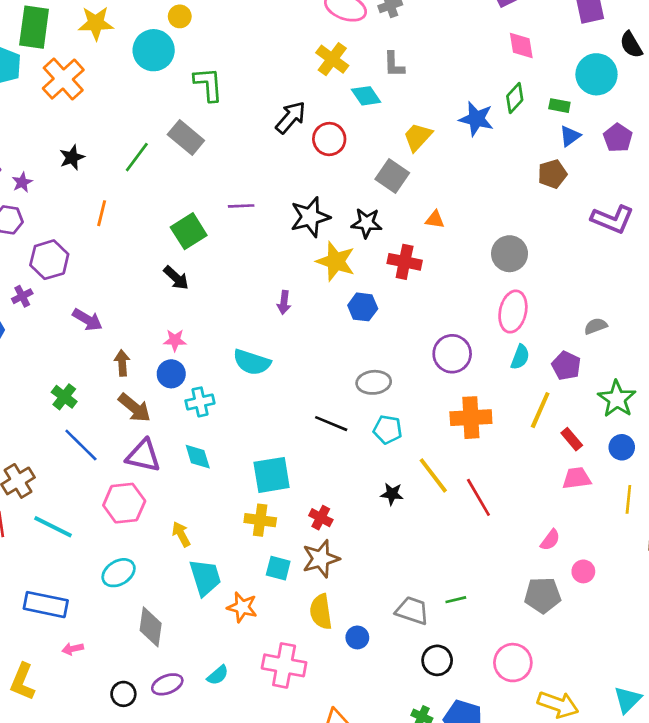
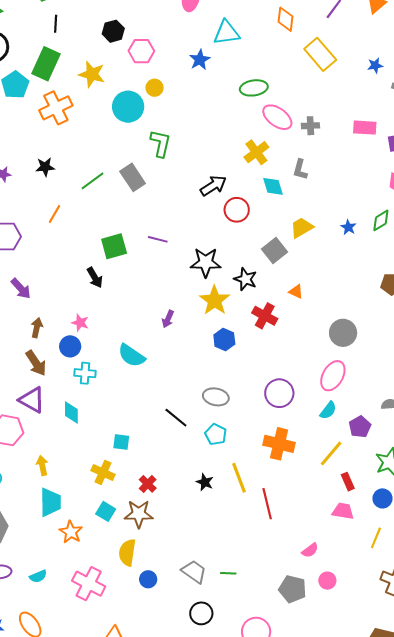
blue star: (476, 119) -> (348, 227), size x0.6
cyan square: (272, 475) -> (121, 442), size x0.6

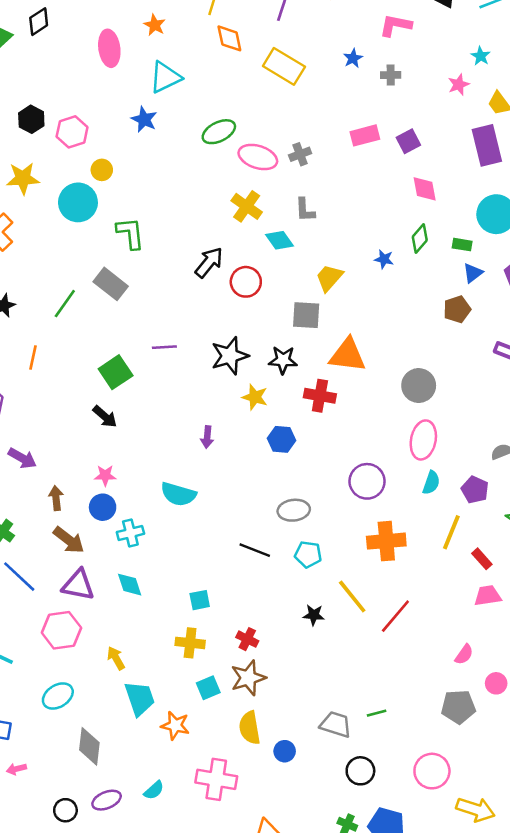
gray square: (275, 251) -> (306, 315), turned -30
orange triangle: (296, 292) -> (347, 355), size x2.0
yellow star: (215, 300) -> (255, 397), size x0.7
red line: (267, 504) -> (395, 616), turned 72
cyan square: (106, 511) -> (208, 688), turned -36

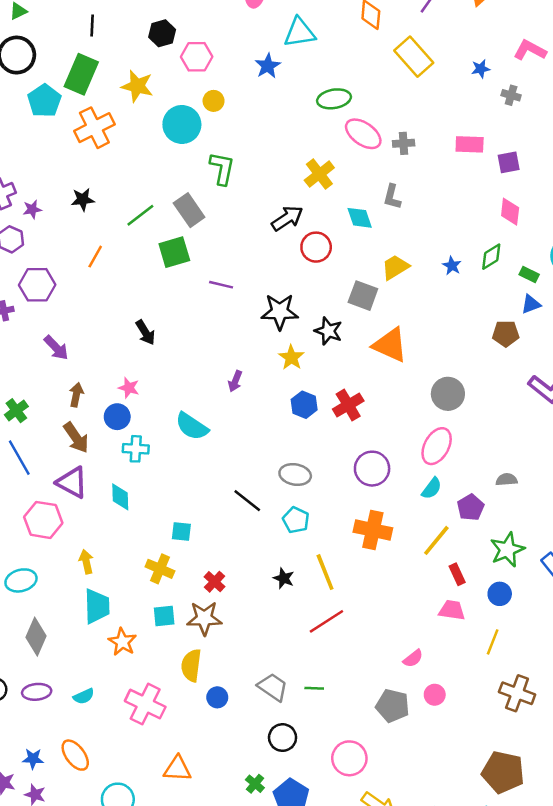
yellow cross: (247, 206) -> (319, 174), moved
green square: (116, 372) -> (174, 252), moved
red cross: (320, 396) -> (348, 405), moved, turned 32
red line: (395, 616) -> (326, 621), moved

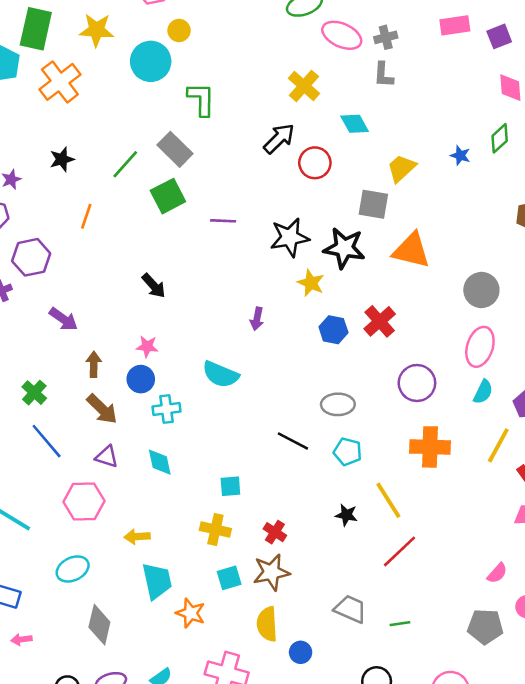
gray L-shape: (392, 197) -> (383, 75), moved
black star: (328, 331) -> (344, 248), size x1.4
purple triangle: (72, 482) -> (107, 457), size x0.7
yellow arrow: (86, 562) -> (137, 537), turned -70
gray trapezoid: (273, 687) -> (350, 609), moved

